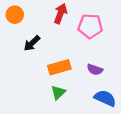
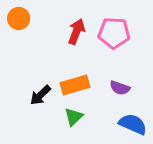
red arrow: (60, 14) -> (76, 32), moved
black arrow: (32, 43) -> (40, 95), moved

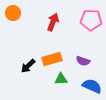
pink pentagon: (114, 33) -> (91, 20), moved
green triangle: (74, 117) -> (61, 79), moved, turned 40

